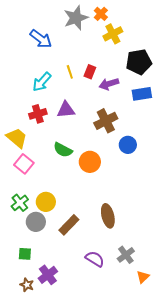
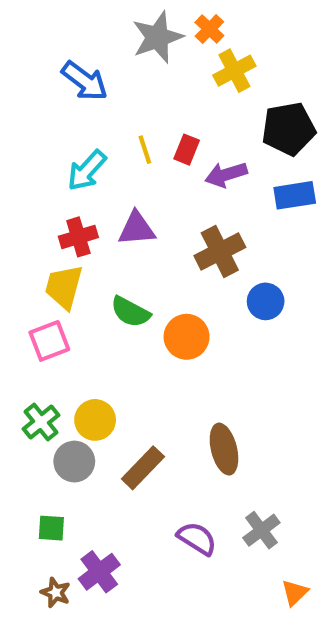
yellow trapezoid: (17, 138) -> (64, 287), moved, turned -115
pink square: (24, 164) -> (49, 341), turned 30
orange triangle: (143, 277) -> (295, 593), moved

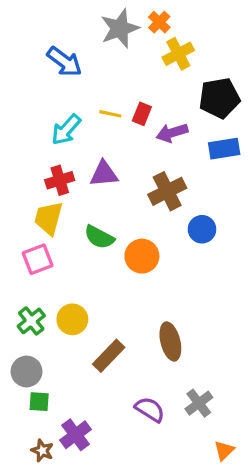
yellow line: (145, 150) -> (110, 114), turned -60
gray circle: (74, 462) -> (27, 372), moved

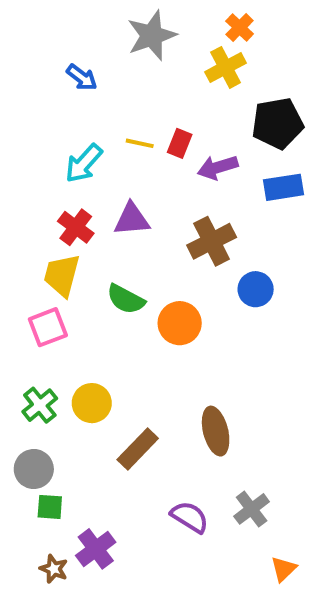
orange cross: (159, 22) -> (240, 27), moved
blue arrow: (64, 62) -> (82, 77), size x0.7
red cross: (60, 180) -> (76, 227), turned -36

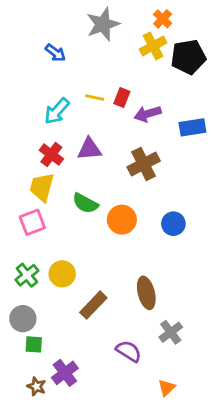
black pentagon: (278, 123) -> (188, 57), moved
blue circle: (256, 289) -> (173, 224), moved
gray cross: (252, 509) -> (171, 332), moved
orange triangle: (284, 569) -> (167, 388), moved

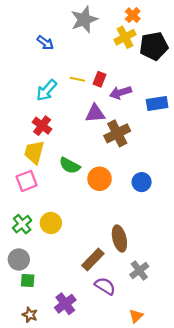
purple triangle: (89, 149) -> (95, 114), moved
brown rectangle: (93, 305) -> (93, 259), moved
purple cross: (65, 373) -> (65, 304), moved

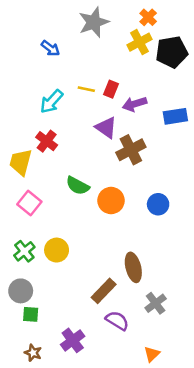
purple triangle: (95, 114) -> (106, 127), turned 40
yellow trapezoid: (34, 152) -> (21, 162), moved
pink square: (27, 181) -> (29, 203), turned -30

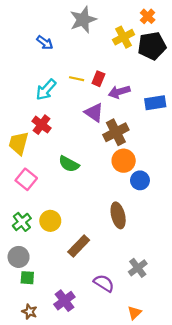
orange cross: (148, 17) -> (148, 16), moved
orange circle: (111, 201) -> (124, 161), moved
brown ellipse: (133, 267) -> (118, 215), moved
brown rectangle: (104, 291) -> (79, 246), moved

